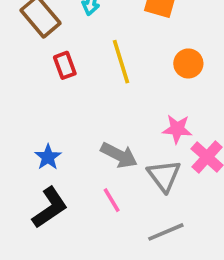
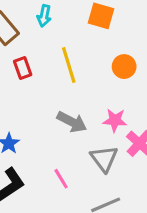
gray arrow: (119, 155) -> (72, 122), moved

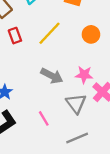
yellow line: (69, 65) -> (50, 33), turned 60

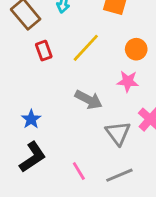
pink star: (84, 75) -> (128, 81), moved
pink line: (44, 118) -> (79, 171), moved

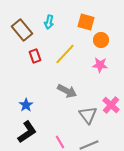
orange circle: (136, 49) -> (101, 40), moved
pink star: (128, 81) -> (100, 65), moved

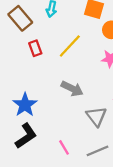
blue star: (26, 105) -> (25, 105), size x1.5

